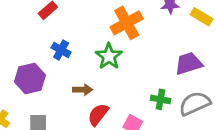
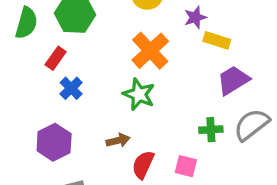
yellow rectangle: (202, 17) -> (217, 40), moved
blue cross: (61, 50) -> (71, 88), moved, turned 30

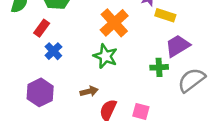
green cross: (211, 130) -> (159, 67), moved

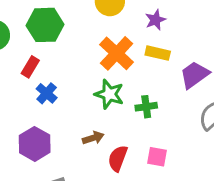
yellow rectangle: (165, 15) -> (158, 53), moved
green cross: (159, 67) -> (146, 107), moved

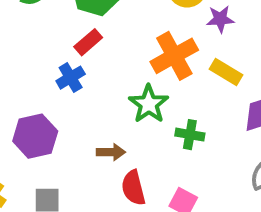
purple star: (155, 20) -> (220, 19), moved
red rectangle: (30, 67) -> (88, 42), moved
red semicircle: (118, 158) -> (133, 188), turned -52

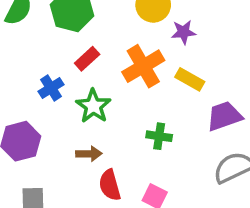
red rectangle: (88, 42) -> (87, 59), moved
green star: (149, 104) -> (93, 106), moved

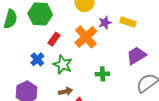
purple star: (184, 32) -> (105, 23), moved
yellow rectangle: (190, 79) -> (128, 22), moved

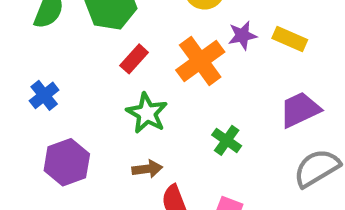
blue cross: (37, 59) -> (44, 95), moved
green cross: (102, 74) -> (227, 140), turned 32

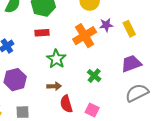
yellow rectangle: (290, 39) -> (129, 29), turned 35
red rectangle: (134, 59) -> (42, 33), moved, turned 40

